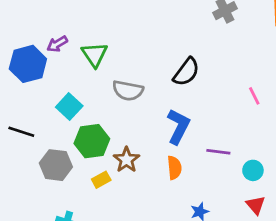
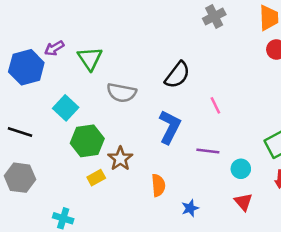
pink line: (254, 96) -> (215, 105), moved
gray hexagon: (56, 165) -> (20, 178), moved
orange semicircle: (174, 168) -> (158, 185), moved

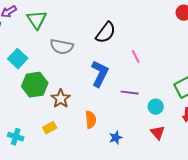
yellow rectangle: (96, 178) -> (50, 128), moved
cyan cross: (63, 218) -> (16, 137), moved

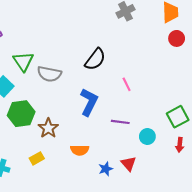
green triangle: (37, 20) -> (23, 61), moved
orange semicircle: (91, 120) -> (80, 150), turned 96
red triangle: (158, 133) -> (129, 164), moved

